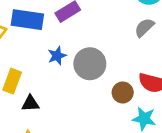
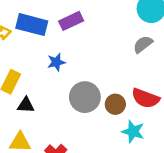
gray circle: (90, 64) -> (85, 97), moved

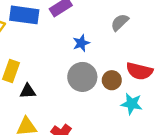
gray semicircle: (143, 44) -> (120, 22), moved
blue star: (56, 62) -> (81, 43), moved

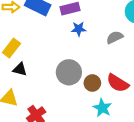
blue star: (81, 43) -> (79, 29), moved

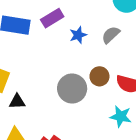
blue star: (79, 29) -> (78, 35), moved
brown circle: (92, 83) -> (99, 76), moved

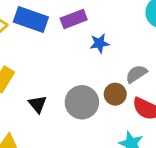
gray semicircle: (111, 35) -> (136, 74), moved
black triangle: (17, 102) -> (38, 104), moved, turned 42

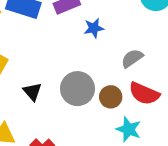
brown circle: (115, 94) -> (111, 97), moved

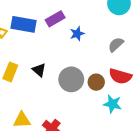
gray semicircle: (132, 58) -> (116, 45), moved
black triangle: (32, 92) -> (39, 70), moved

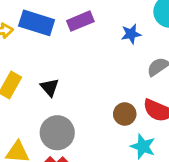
blue star: (77, 34) -> (131, 34), moved
gray circle: (71, 79) -> (57, 133), moved

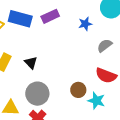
brown circle: (125, 114) -> (78, 90), moved

